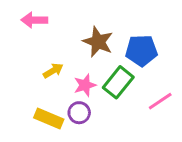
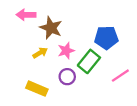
brown star: (98, 42) -> (51, 28), moved
pink star: (85, 85) -> (66, 51), moved
purple circle: (79, 113) -> (67, 77), moved

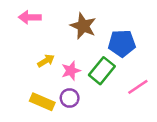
brown star: (51, 28) -> (83, 26), moved
pink star: (66, 51) -> (71, 71), moved
purple circle: (67, 77) -> (70, 98), moved

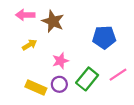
brown star: (83, 26) -> (53, 21), moved
yellow arrow: (46, 61) -> (29, 45), moved
green rectangle: (102, 71) -> (87, 79), moved

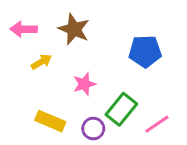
pink arrow: (25, 15) -> (24, 29), moved
pink line: (118, 75) -> (157, 124), moved
purple circle: (59, 84) -> (93, 129), moved

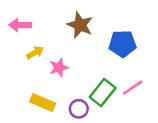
brown star: (74, 29) -> (80, 25), moved
pink star: (84, 84) -> (59, 68), moved
pink line: (157, 124) -> (133, 88), moved

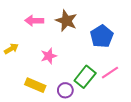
pink arrow: (20, 25) -> (34, 21), moved
blue pentagon: (123, 44) -> (102, 36), turned -30
yellow arrow: (35, 52) -> (11, 49), moved

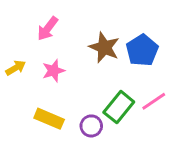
pink arrow: (34, 21) -> (48, 29), turned -54
brown star: (66, 21) -> (104, 47), moved
pink star: (49, 56) -> (53, 71), moved

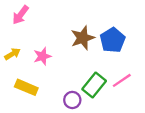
pink arrow: (48, 29) -> (21, 15), moved
brown star: (104, 47) -> (83, 38), turned 30
yellow rectangle: (49, 119) -> (26, 87), moved

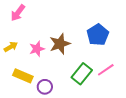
brown star: (83, 38) -> (60, 44), moved
purple circle: (72, 100) -> (45, 87), moved

